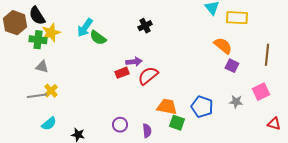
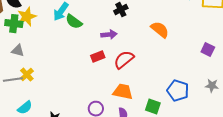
orange semicircle: (223, 46) -> (160, 30), moved
purple arrow: (134, 62) -> (109, 35), moved
orange trapezoid: (167, 107) -> (123, 92), moved

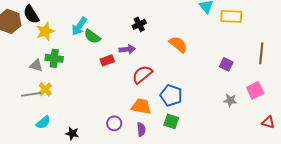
green cross: (14, 24) -> (54, 58), moved
red rectangle: (98, 57) -> (107, 60), moved
blue pentagon: (178, 91) -> (171, 95), moved

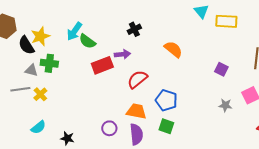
black semicircle: (31, 14) -> (26, 45), moved
red rectangle: (107, 60) -> (102, 65), size x1.5
gray line: (31, 94) -> (20, 89), moved
purple semicircle: (141, 129) -> (136, 134), size x1.5

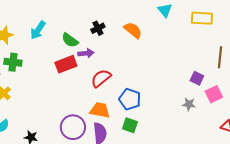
yellow rectangle: (226, 21) -> (202, 18), moved
green semicircle: (87, 41) -> (70, 40), moved
orange semicircle: (173, 49) -> (133, 30), moved
purple square: (221, 69) -> (197, 78), moved
purple circle: (109, 128) -> (73, 127), size x1.6

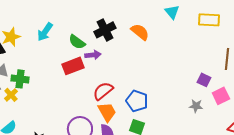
black cross: (98, 28) -> (105, 30), size x1.5
green cross: (13, 62) -> (20, 79), moved
red semicircle: (101, 78) -> (103, 91), moved
orange trapezoid: (100, 110) -> (107, 112), turned 50

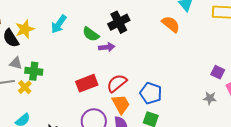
orange semicircle: (140, 32) -> (171, 24), moved
red rectangle: (73, 66) -> (87, 83), moved

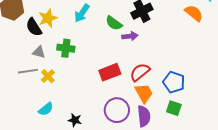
green cross: (34, 71) -> (66, 48), moved

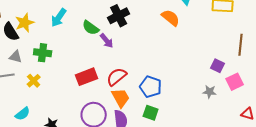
purple arrow: (130, 36) -> (107, 41), turned 56
yellow cross: (48, 76) -> (34, 81), moved

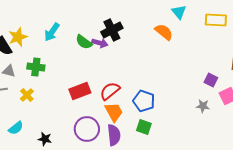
purple arrow: (107, 41) -> (100, 43), moved, turned -35

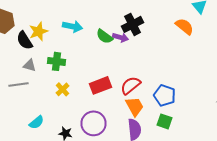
cyan arrow: (52, 32) -> (72, 26), turned -114
yellow cross: (27, 95) -> (62, 89), moved
purple circle: (87, 129) -> (94, 123), moved

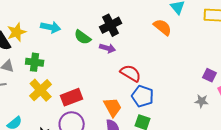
purple arrow: (120, 37) -> (108, 48), moved
red rectangle: (100, 85) -> (72, 97), moved
red semicircle: (130, 85) -> (131, 73), moved, turned 70
yellow cross: (62, 89) -> (41, 90), size x1.6

